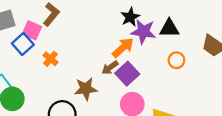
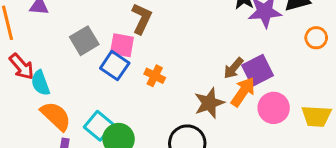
orange arrow: (123, 48) -> (243, 92), moved
purple square: (127, 74) -> (258, 70), turned 30

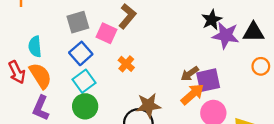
blue square: (115, 66) -> (81, 53), moved
red arrow: (22, 67) -> (17, 72), moved
brown star: (209, 103) -> (148, 105), moved
cyan square: (99, 126) -> (84, 81), moved

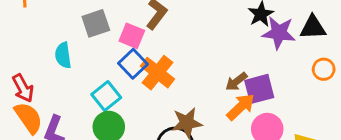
cyan semicircle: (35, 47) -> (63, 55), moved
blue square: (81, 53) -> (133, 64), moved
orange cross: (126, 64) -> (158, 73), size x1.6
orange semicircle: (40, 76) -> (29, 118), moved

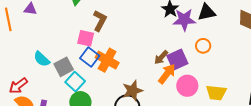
gray square: (96, 23) -> (64, 67), moved
cyan semicircle: (63, 55) -> (42, 59), turned -30
orange circle: (324, 69) -> (203, 46), moved
red arrow: (23, 88) -> (18, 86), turned 90

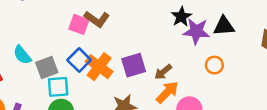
brown L-shape: (100, 21) -> (97, 19), turned 90
pink square: (86, 38) -> (79, 24), moved
purple square: (177, 60) -> (134, 65), moved
cyan square: (75, 82) -> (58, 87), turned 36

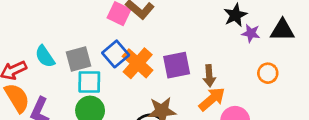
purple star: (196, 31) -> (251, 33), size x0.6
cyan semicircle: (22, 55) -> (45, 56), moved
brown arrow: (163, 72) -> (209, 76), turned -60

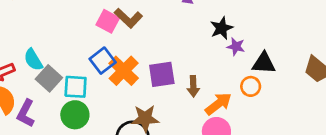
black triangle: (282, 30) -> (264, 63), moved
gray square: (78, 59) -> (49, 78), moved, turned -35
orange arrow: (212, 99) -> (218, 104), moved

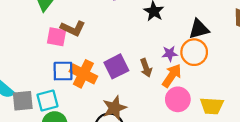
purple star: (236, 47) -> (170, 54), moved
blue square: (103, 61) -> (63, 71), turned -35
gray square: (49, 78) -> (23, 101), turned -30
orange circle: (251, 86) -> (194, 52), size x1.5

